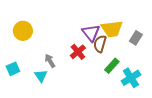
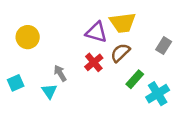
yellow trapezoid: (112, 29) -> (123, 23), moved
purple triangle: (91, 33) -> (96, 32), moved, turned -36
brown semicircle: (100, 44) -> (120, 53), turned 30

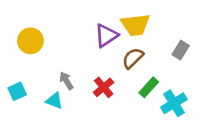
purple triangle: (96, 32) -> (106, 35), turned -50
red cross: (94, 62) -> (104, 87), moved
cyan triangle: (49, 91) -> (54, 101), turned -35

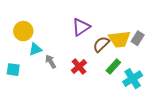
yellow trapezoid: (135, 25) -> (119, 39), moved
cyan square: (17, 91) -> (13, 70), turned 32
cyan triangle: (54, 101) -> (35, 49), moved, turned -40

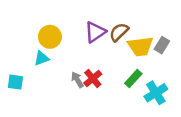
yellow circle: (23, 31) -> (50, 37), moved
brown semicircle: (101, 44) -> (119, 32), moved
gray arrow: (51, 61) -> (77, 80), moved

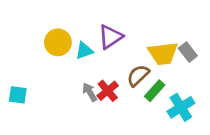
brown semicircle: (119, 32) -> (138, 76), moved
gray rectangle: (162, 45) -> (188, 52), turned -70
cyan triangle: (42, 58) -> (84, 51), moved

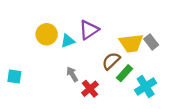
red cross: (108, 91) -> (90, 89), moved

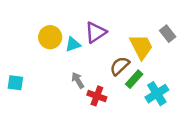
gray rectangle: (151, 42) -> (168, 34), moved
yellow trapezoid: (131, 43) -> (141, 47), turned -110
red cross: (90, 89) -> (97, 96), turned -30

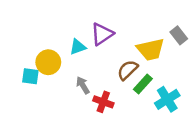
yellow circle: (50, 37) -> (48, 62), moved
yellow trapezoid: (141, 47) -> (151, 49), turned 104
cyan square: (15, 83) -> (30, 76), moved

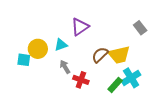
cyan triangle: (78, 47) -> (61, 45), moved
yellow trapezoid: (151, 49) -> (119, 55), moved
green rectangle: (143, 84) -> (115, 85), moved

